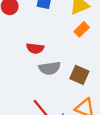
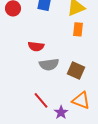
orange rectangle: (82, 29) -> (78, 29), turned -40

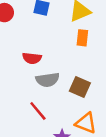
red line: (41, 100) -> (38, 111), moved

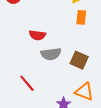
red line: (38, 111) -> (27, 83), moved

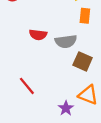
gray semicircle: (51, 54) -> (66, 41), moved

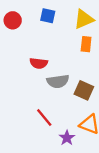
gray semicircle: (66, 41) -> (58, 81), moved
red line: (27, 86) -> (44, 117), moved

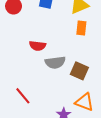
red line: (44, 117) -> (23, 96), moved

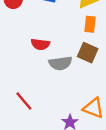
brown square: (79, 71) -> (88, 53), moved

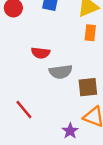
brown square: (88, 53) -> (88, 87), moved, turned -30

